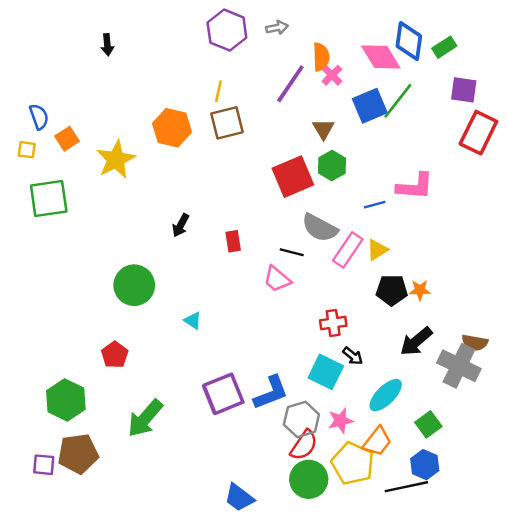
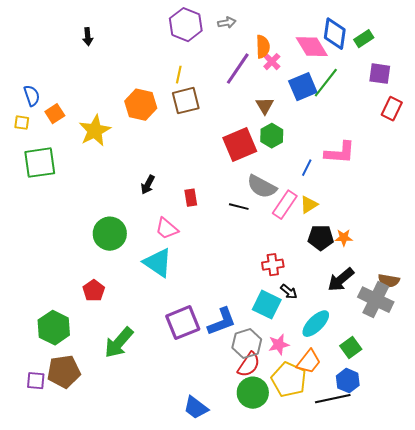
red rectangle: (478, 133) -> (392, 109), size x0.7
blue line: (375, 205) -> (307, 168), turned -48
pink trapezoid: (277, 279) -> (167, 229), moved
cyan triangle: (193, 321) -> (158, 263), size x2.0

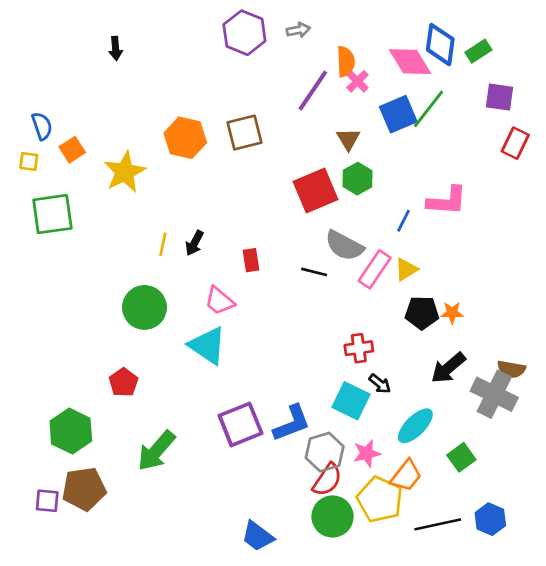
yellow line: (179, 75) -> (163, 244), moved
blue hexagon: (348, 381) -> (490, 519), moved

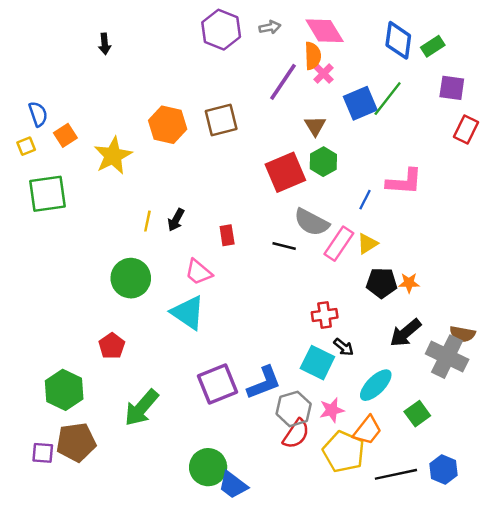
pink diamond: (410, 62) -> (325, 31), moved
yellow square: (29, 161) -> (26, 146), turned -30
green circle: (333, 516) -> (208, 467), moved

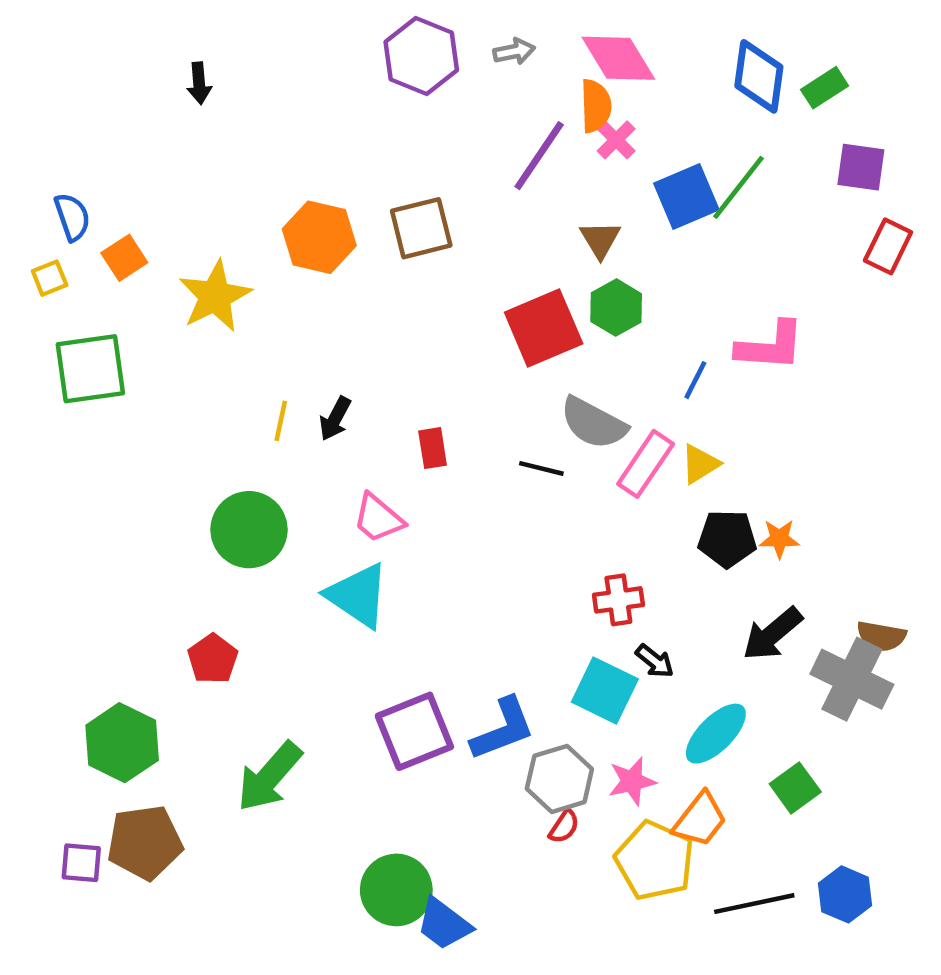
red semicircle: (296, 434) -> (564, 827), size x0.6

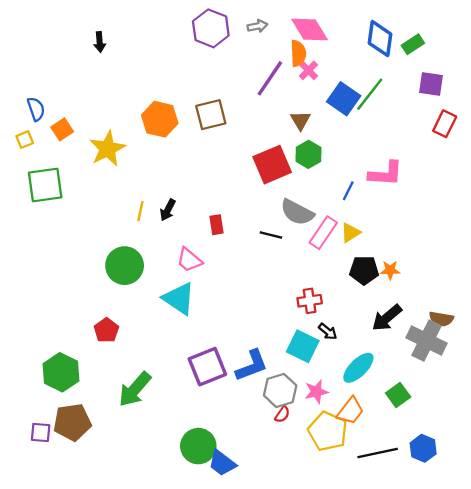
blue square: (686, 196) -> (344, 99), turned -32

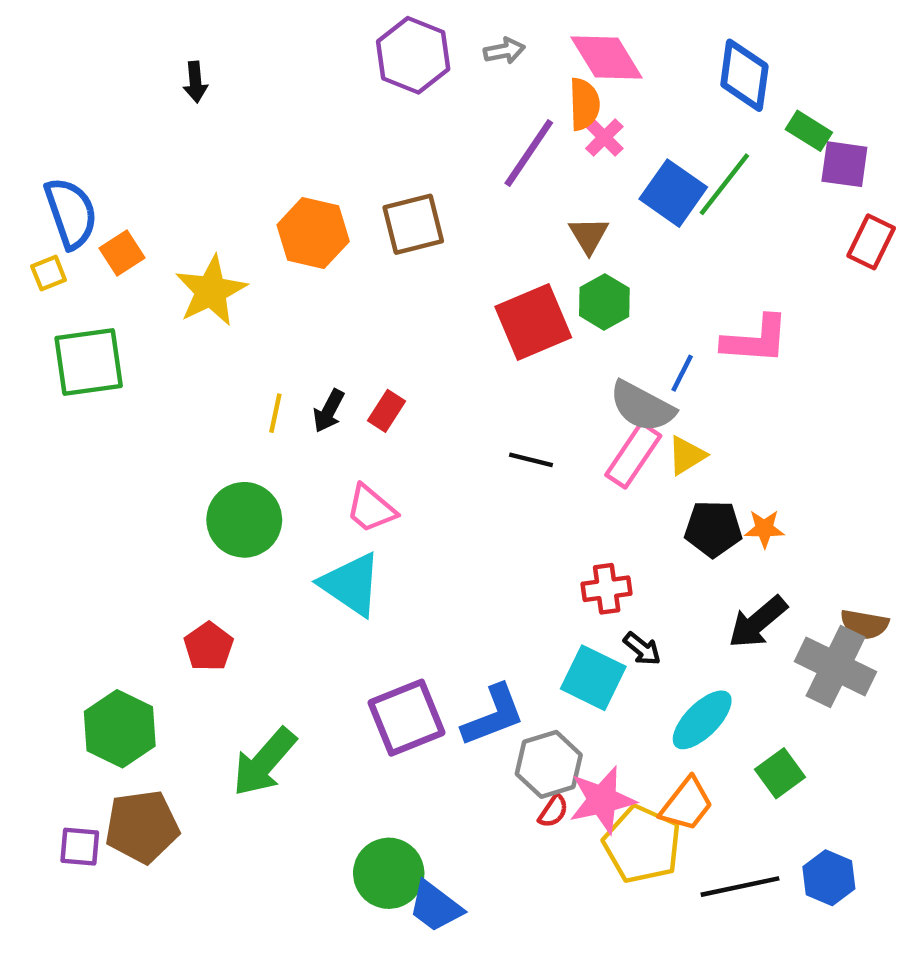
green rectangle: (413, 44) -> (809, 131), moved, turned 65
blue semicircle: (36, 109) -> (71, 213), size x1.5
gray semicircle: (297, 212) -> (642, 406), moved
red rectangle: (216, 225) -> (386, 411), moved, turned 42
pink star: (316, 392) -> (602, 800), moved, size x1.4

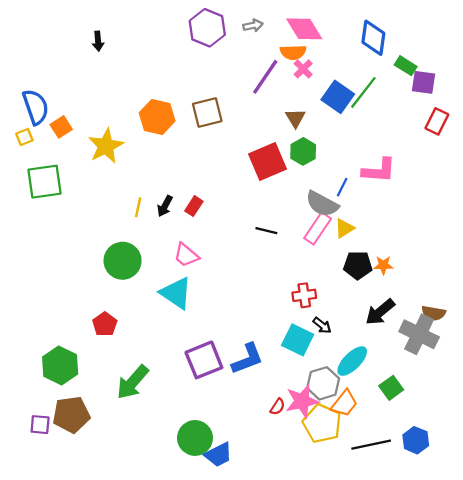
orange semicircle: (584, 104) -> (293, 52), turned 90
gray hexagon: (549, 764) -> (323, 383), moved
blue trapezoid: (435, 907) -> (218, 455), turned -64

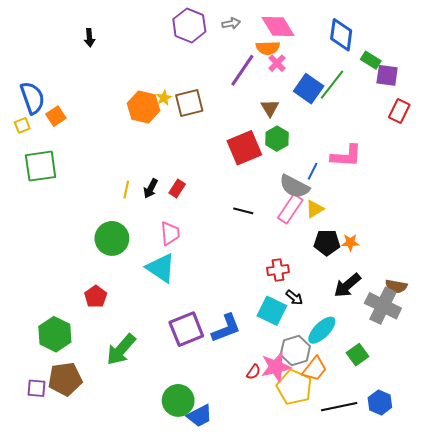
yellow star: (106, 146) -> (164, 98), moved, size x0.5
pink trapezoid: (186, 255) -> (170, 233), turned -135

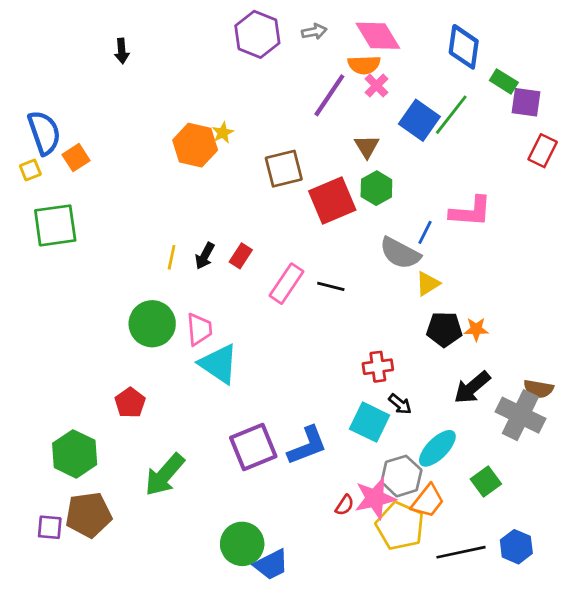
brown square: (189, 103) -> (284, 169), moved
pink rectangle: (290, 209) -> (286, 284), moved
pink trapezoid: (170, 233) -> (199, 329), moved

